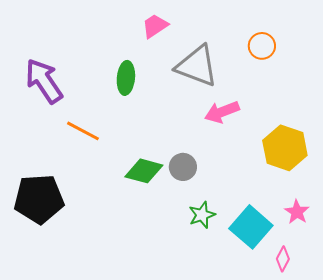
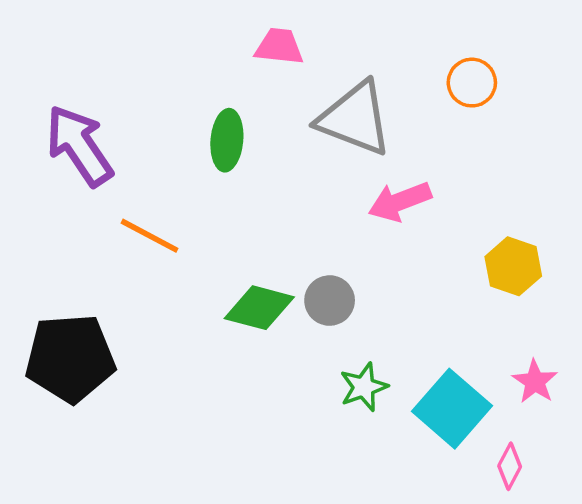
pink trapezoid: (155, 26) -> (279, 47), turned 40
yellow hexagon: (285, 148) -> (513, 266), size x0.7

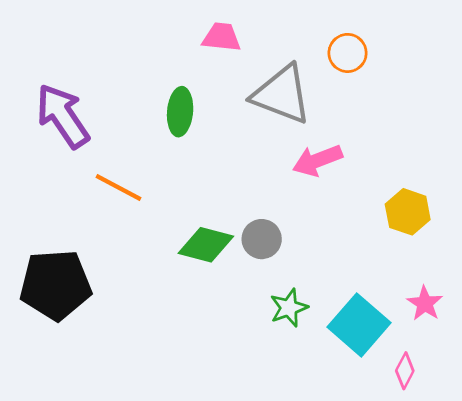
orange circle: (472, 83) -> (348, 53), moved

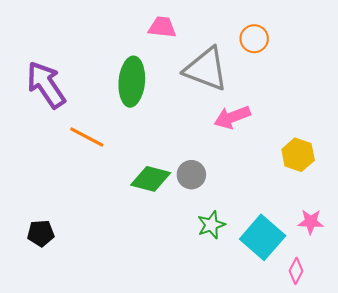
green ellipse: (180, 112) -> (132, 82), size x1.4
black pentagon: (56, 285) -> (41, 233), moved, size x0.5
pink star: (425, 303) -> (311, 222), turned -30

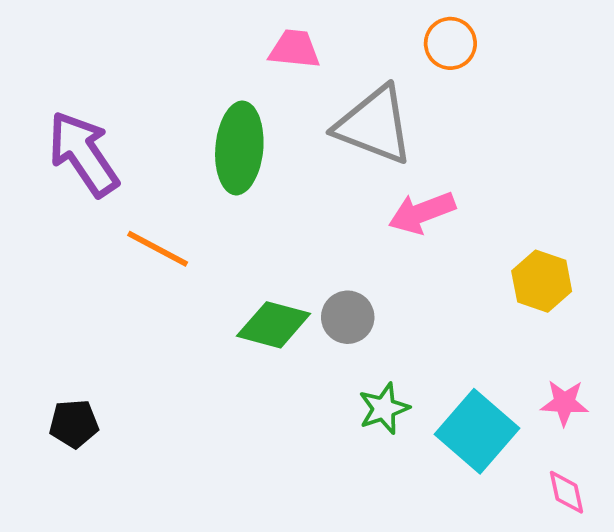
orange circle: (254, 39) -> (450, 43), moved
pink diamond: (296, 271) -> (566, 492), moved, turned -40

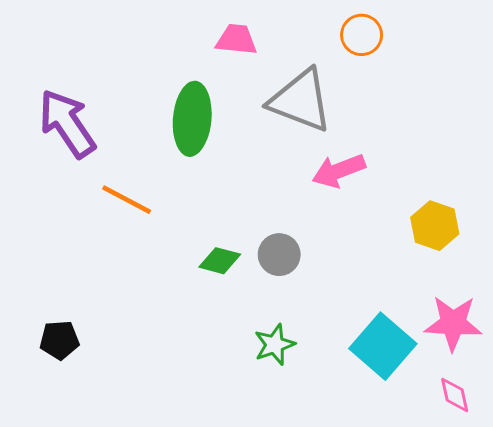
green diamond: (274, 325) -> (220, 261), size x0.7
pink star: (564, 403) -> (453, 323), size x1.5
green star: (384, 408) -> (275, 345), moved

